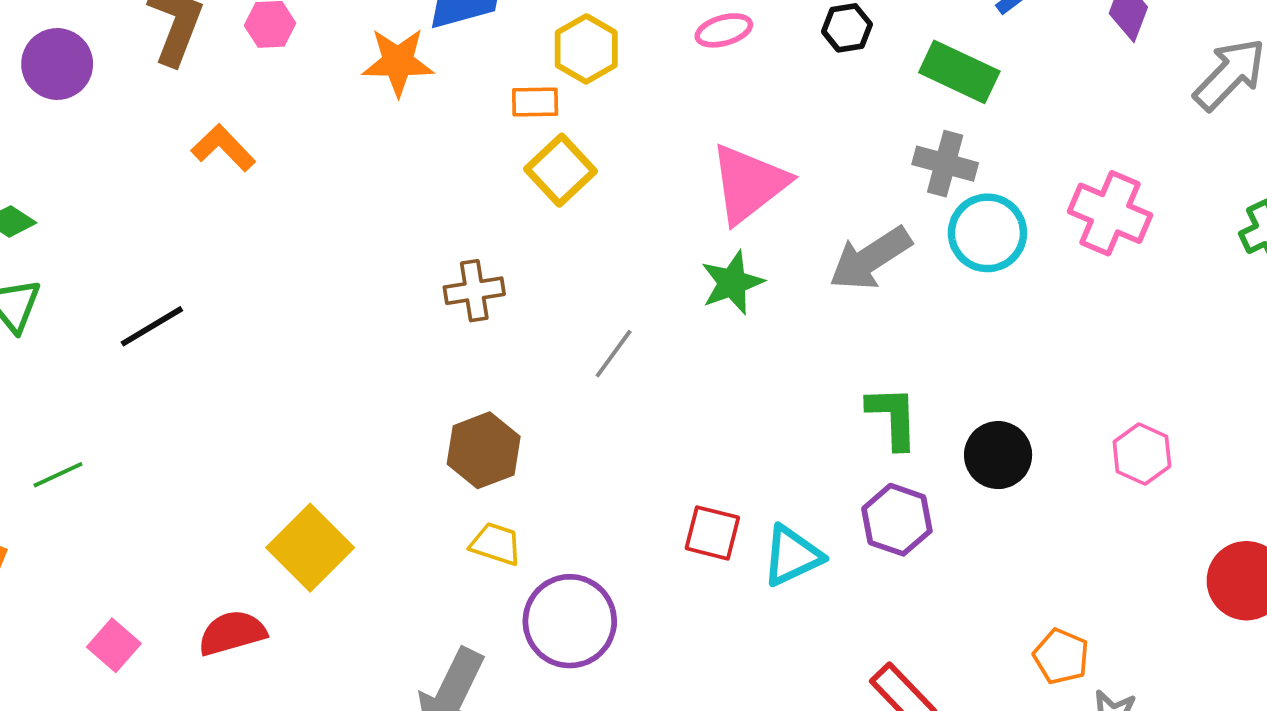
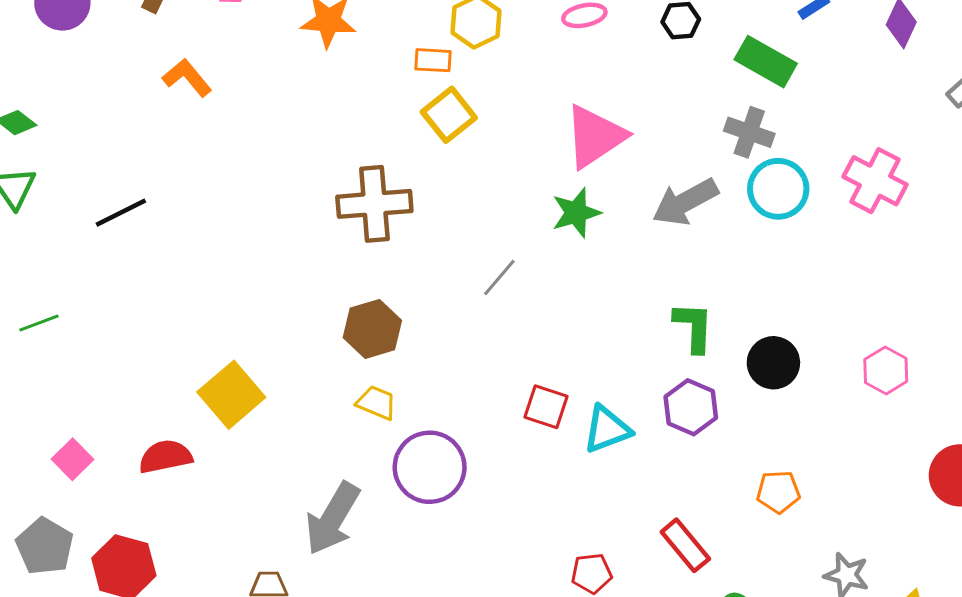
brown cross: (474, 291) -> (374, 204), size x1.6
gray line: (614, 354) -> (499, 278), moved
orange pentagon: (1061, 656) -> (778, 492), moved, turned -30

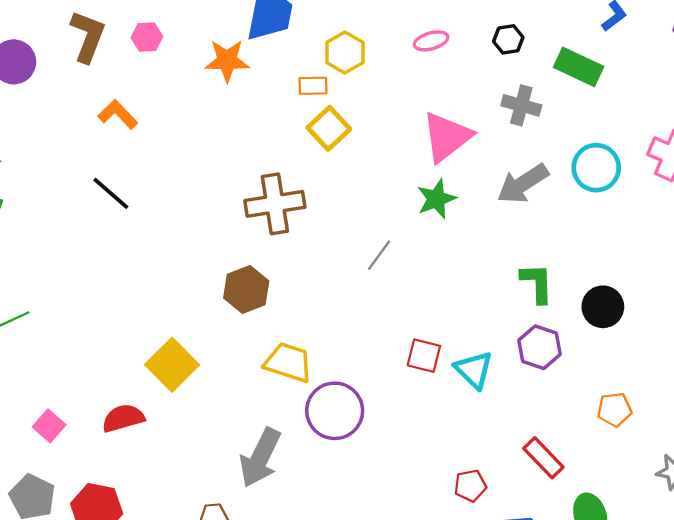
gray cross: (749, 132) -> (521, 105), moved
black line: (121, 213) -> (111, 193), moved, turned 72
brown hexagon: (372, 329) -> (246, 290), moved
yellow trapezoid: (376, 403) -> (288, 362), size x1.5
cyan triangle: (607, 429) -> (474, 370), turned -51

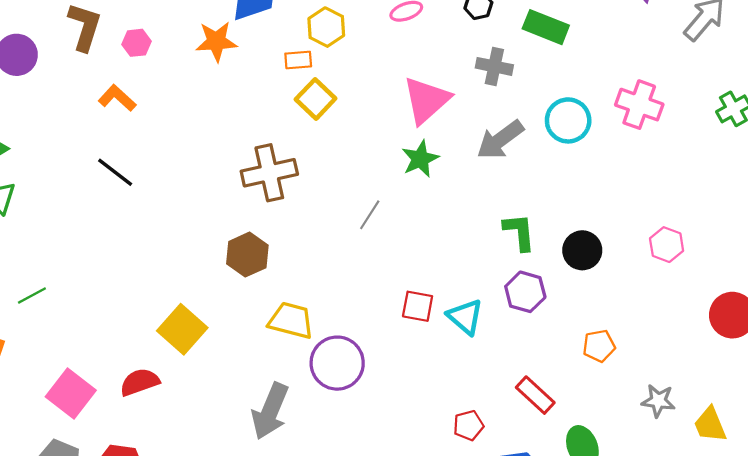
pink hexagon: (147, 37) -> (137, 43), moved
pink square: (49, 426) -> (71, 394), size x1.6

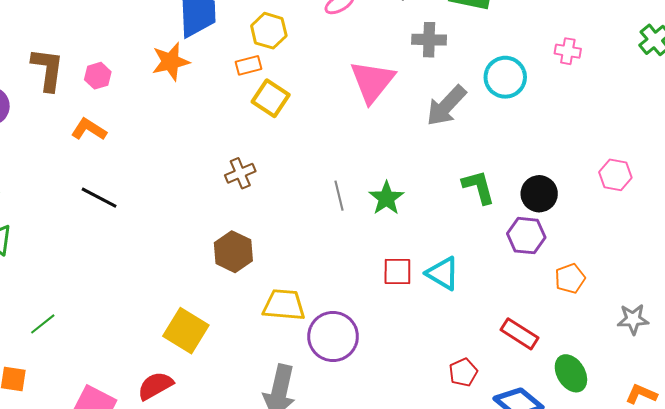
pink cross: (639, 105) -> (568, 51), size x0.6
green star: (420, 159) -> (386, 198), moved
brown cross: (269, 173) -> (240, 173), size x0.6
gray line: (370, 215) -> (339, 196), turned -36
purple hexagon: (525, 292) -> (526, 236), moved

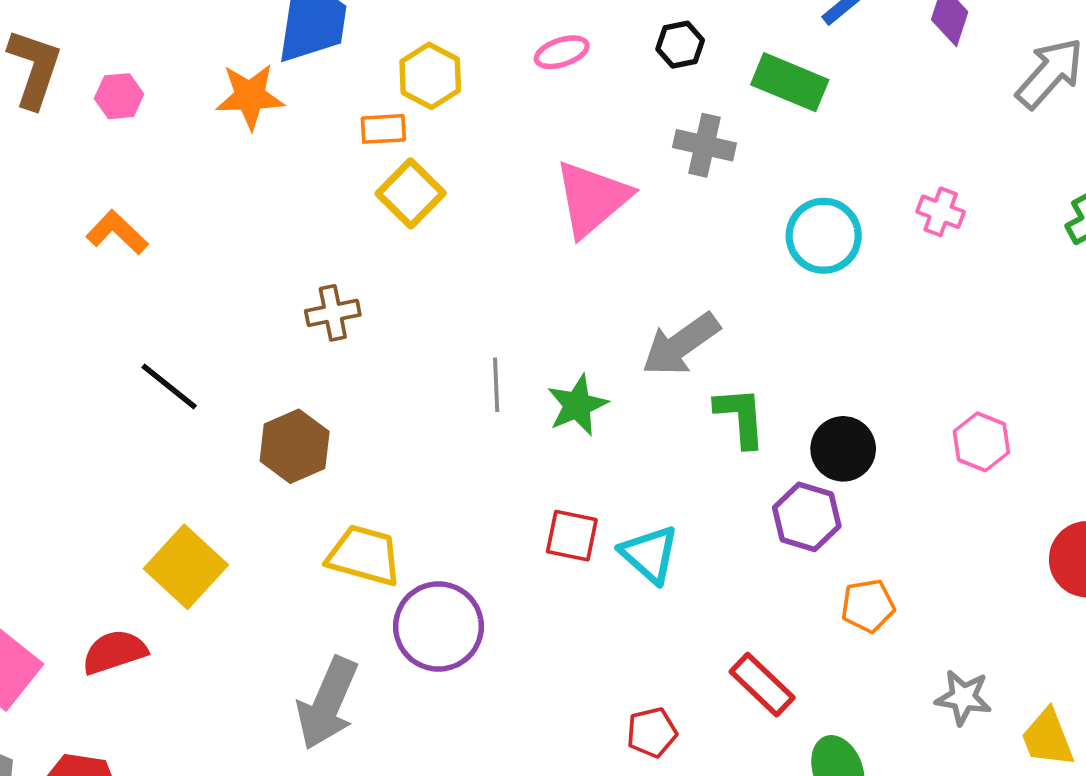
gray arrow: (446, 106) -> (681, 344), moved
orange L-shape: (89, 129) -> (117, 232), moved
black line: (99, 198) -> (169, 386), moved

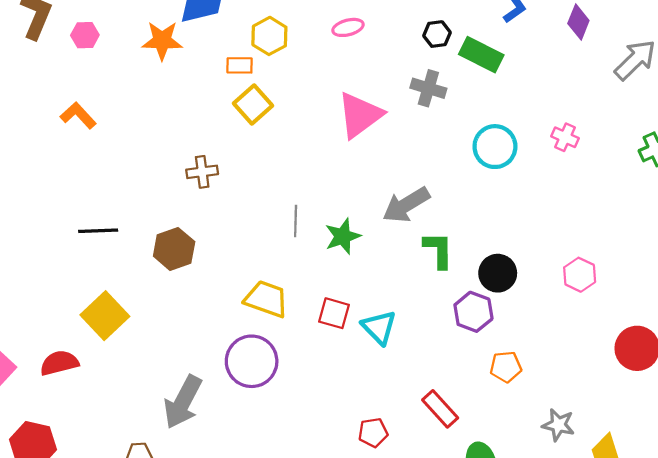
black hexagon: (680, 45) -> (437, 34), moved
black line: (169, 386) -> (98, 231), moved, turned -45
yellow trapezoid: (364, 555) -> (266, 299), moved

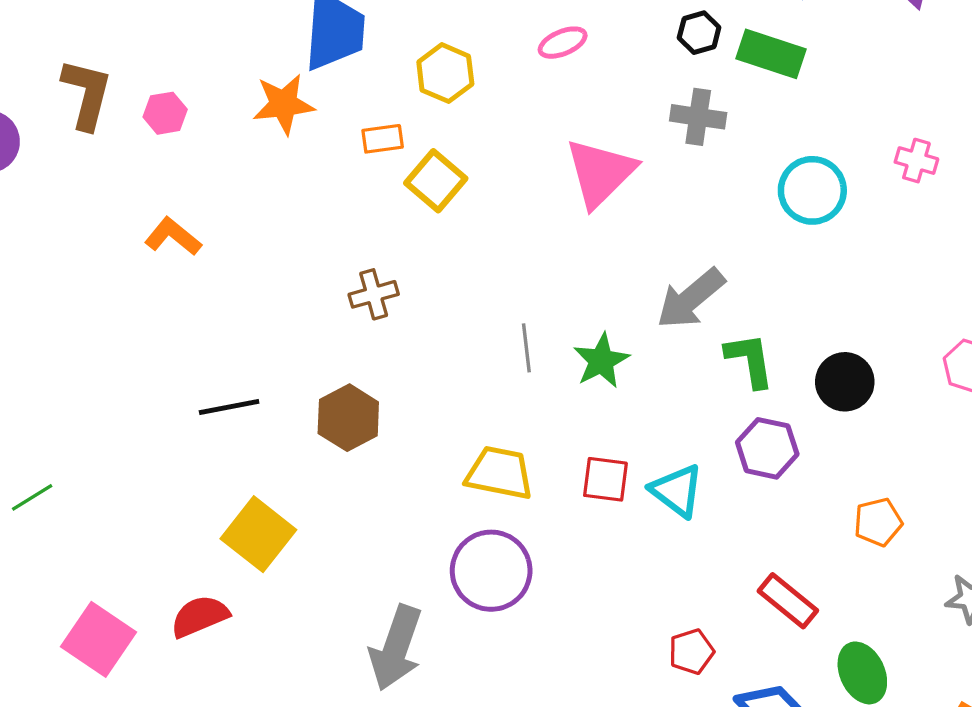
orange rectangle: (240, 65) -> (383, 139), moved
purple hexagon: (473, 312) -> (767, 448), moved

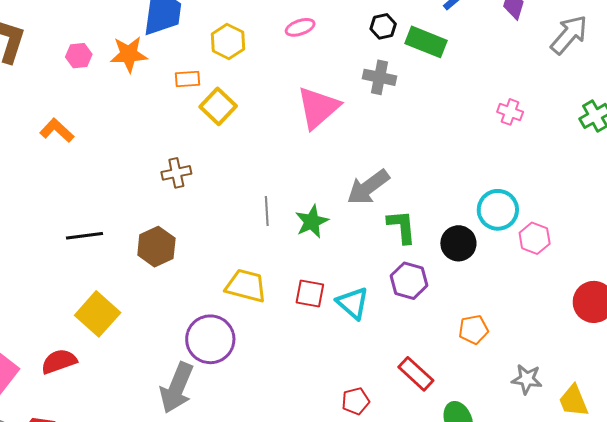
pink hexagon: (165, 113) -> (79, 56), moved
cyan circle: (812, 190) -> (498, 210), moved
purple circle: (491, 571) -> (210, 339), moved

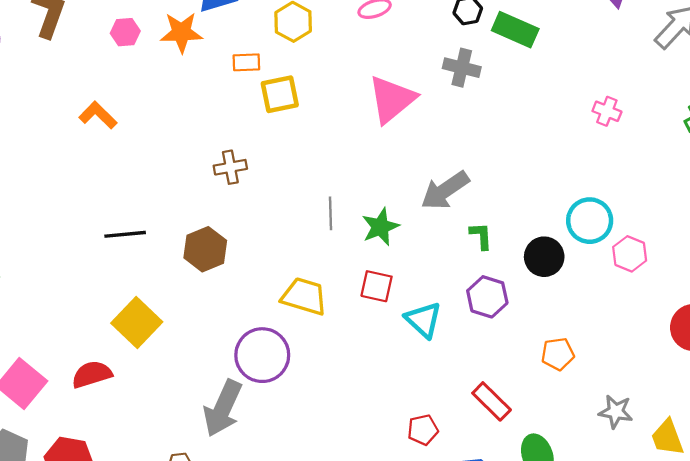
yellow square: (218, 106) -> (280, 94), turned 33
green L-shape: (402, 227) -> (481, 236), size x0.7
red square: (310, 294) -> (377, 286), moved

